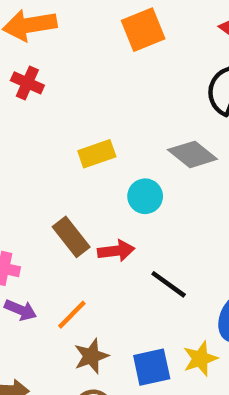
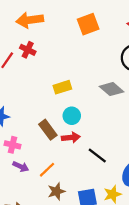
cyan circle: (145, 196) -> (72, 116), moved

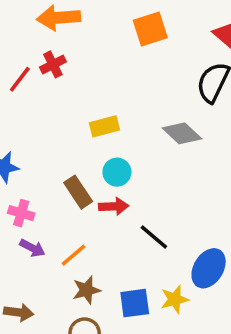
red cross: (28, 50) -> (53, 64), turned 35

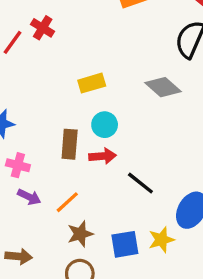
red cross: (53, 64) -> (43, 28), turned -30
brown rectangle: (78, 192) -> (70, 144), turned 40

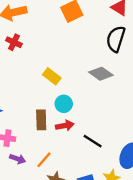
yellow rectangle: (92, 83) -> (52, 76), turned 60

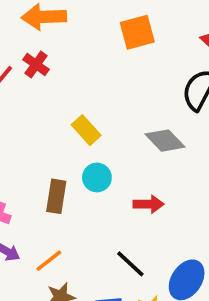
red arrow: (65, 126) -> (149, 204), moved
black line: (93, 141) -> (130, 264), moved

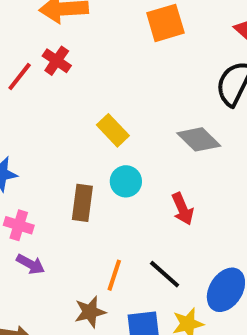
red arrow: (149, 204) -> (183, 209), turned 68
orange line: (49, 261) -> (114, 275), moved, turned -32

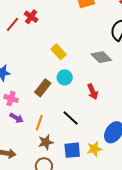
brown rectangle: (82, 203) -> (43, 88), turned 30
black line: (165, 274) -> (71, 118), moved
orange line: (114, 275) -> (39, 123), moved

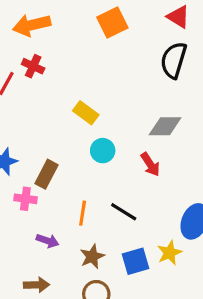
gray diamond: (101, 57) -> (165, 126), moved, turned -35
brown rectangle: (43, 88) -> (47, 174), moved
purple arrow: (16, 118) -> (48, 241), moved
orange line: (39, 123) -> (83, 213), moved

